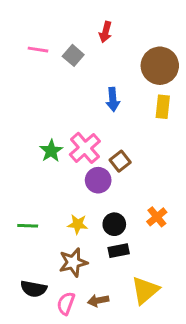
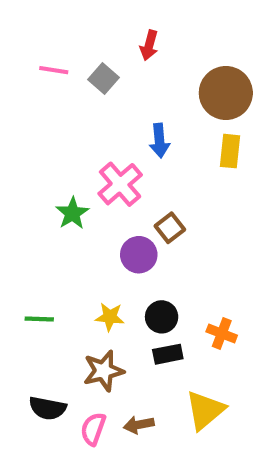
pink cross: (85, 148) -> (120, 184), moved
orange cross: (157, 217) -> (222, 333), moved, turned -30

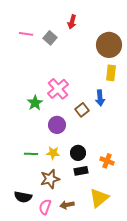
blue arrow: (159, 141) -> (100, 98), moved
purple circle: (139, 255) -> (57, 125), moved
green line: (39, 319) -> (31, 154), moved

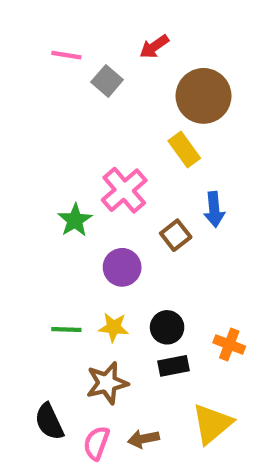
red arrow: (72, 22) -> (154, 47), turned 40
pink line: (26, 34) -> (66, 55), moved
brown circle: (109, 45) -> (203, 96), moved
yellow rectangle: (111, 73) -> (184, 149), moved, turned -42
black semicircle: (23, 197) -> (49, 422), turned 54

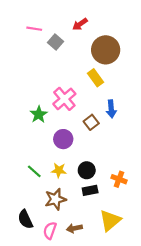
green line: (66, 329) -> (34, 171), turned 40

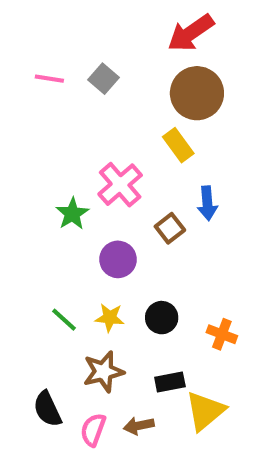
red arrow: (80, 24) -> (191, 33), moved, size x1.6
pink line: (34, 29) -> (49, 79), moved
black rectangle: (90, 190) -> (170, 382), moved

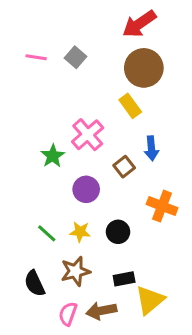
orange cross: (222, 334) -> (162, 206), moved, size x1.4
black semicircle: (47, 409) -> (35, 283), moved
brown arrow: (139, 426) -> (101, 311), size x1.4

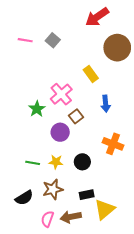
brown circle: (144, 68) -> (117, 48), moved
brown square: (124, 167) -> (76, 116), moved
green line: (47, 233) -> (33, 163), turned -32
black semicircle: (35, 283) -> (24, 198), turned -96

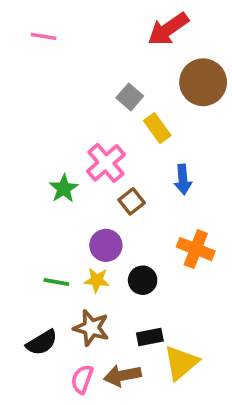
pink line: (25, 40) -> (44, 36), moved
gray square: (53, 40) -> (130, 97), moved
purple circle: (60, 132) -> (106, 245), moved
brown star: (53, 189) -> (91, 328), turned 30

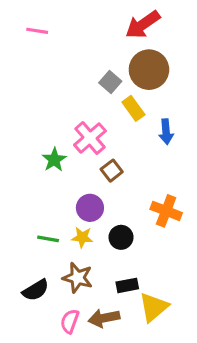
brown circle: (203, 82) -> (149, 70), moved
blue arrow: (183, 179) -> (166, 132), moved

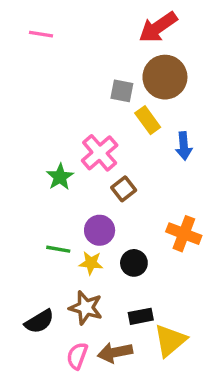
gray square: (110, 82) -> (122, 91), turned -30
green line: (48, 239) -> (58, 249), moved

